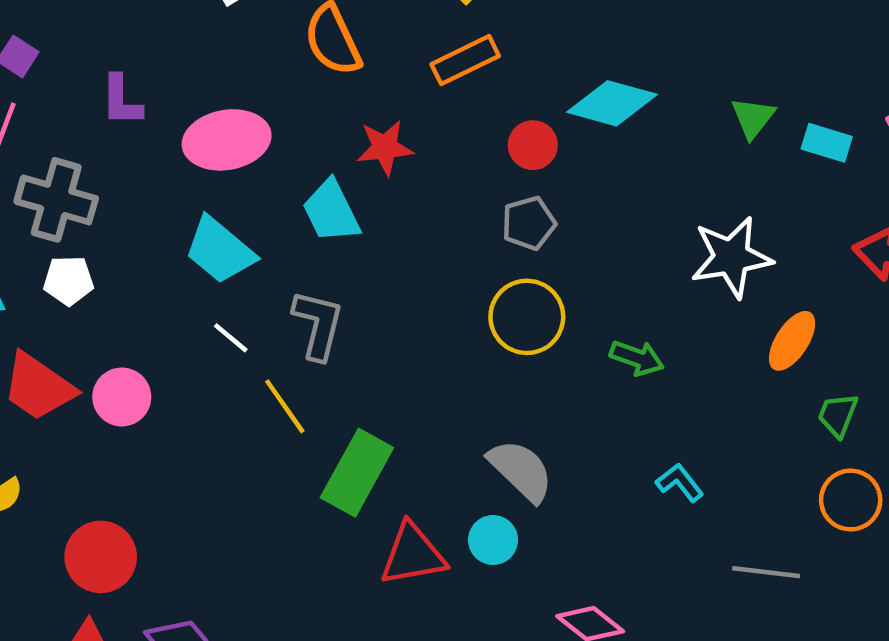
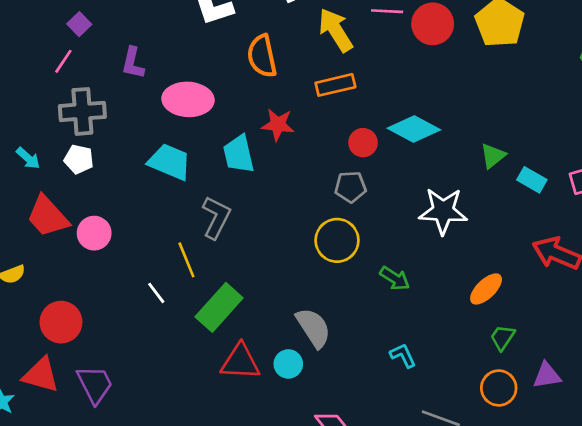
gray cross: (56, 200) -> (82, 111), turned -33
cyan trapezoid: (220, 250) -> (170, 162), turned 150
white star: (731, 257) -> (443, 211), moved
white line: (231, 338) -> (156, 293), moved

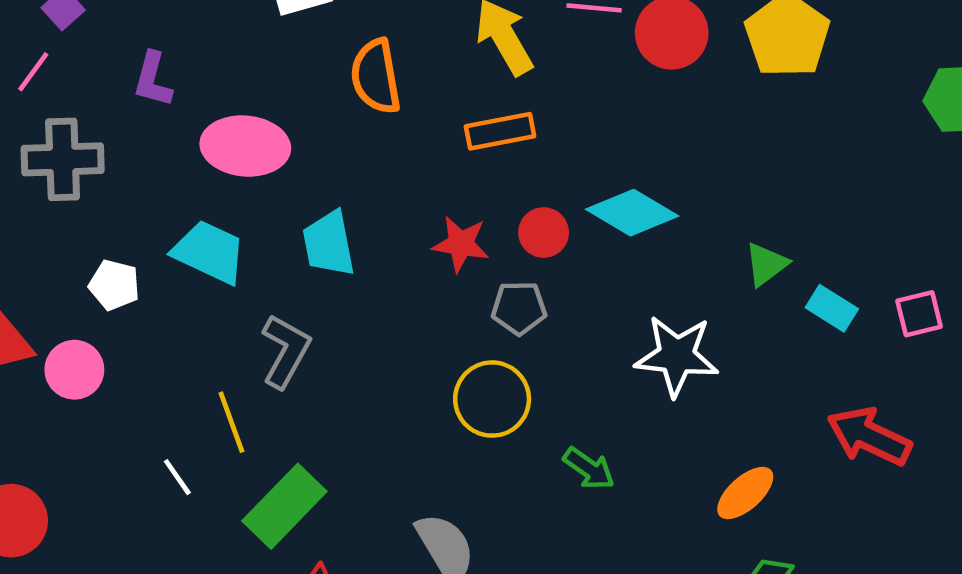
red star: (278, 125) -> (461, 244), moved
white pentagon: (79, 159) -> (114, 285), moved

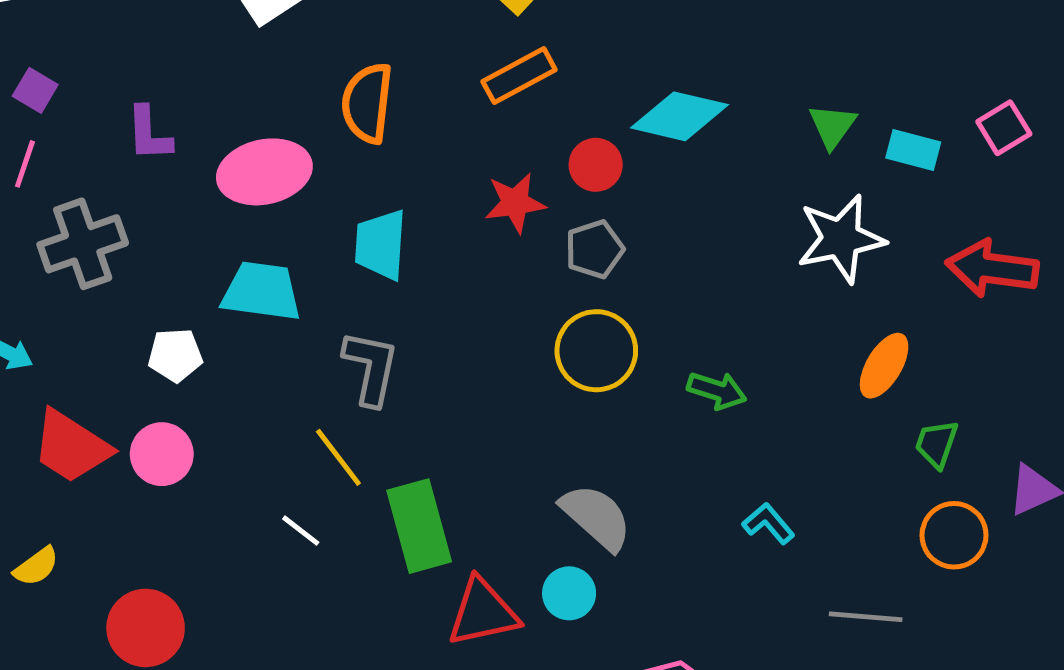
orange semicircle: (376, 76) -> (367, 103), moved, turned 34
cyan trapezoid: (329, 244) -> (380, 245), turned 32
white star: (677, 356) -> (841, 239), moved
green rectangle: (284, 506) -> (419, 526), turned -42

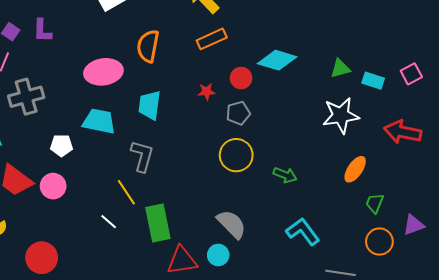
green triangle: (832, 126) -> (340, 68), turned 35
purple L-shape: (149, 134) -> (42, 31), moved
red star: (515, 203) -> (207, 92), size x0.7
cyan L-shape: (768, 523) -> (303, 232), size x1.6

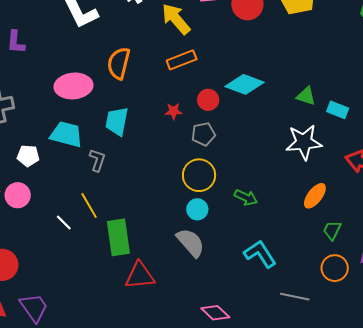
green triangle: (340, 68) -> (306, 96), turned 30
gray L-shape: (142, 156) -> (97, 160), moved, size x0.7
white line: (109, 222) -> (64, 222), moved
cyan circle: (218, 255) -> (197, 209), moved

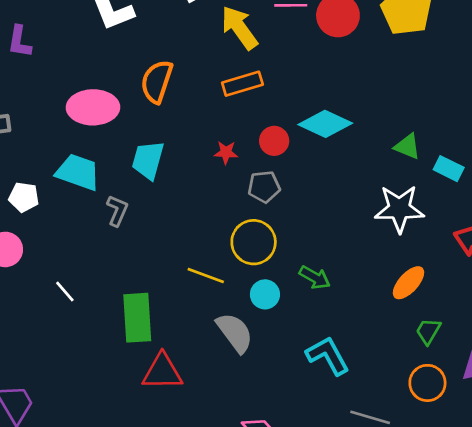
yellow line: (89, 205) -> (206, 276), moved, turned -44
cyan circle: (197, 209) -> (265, 294), moved

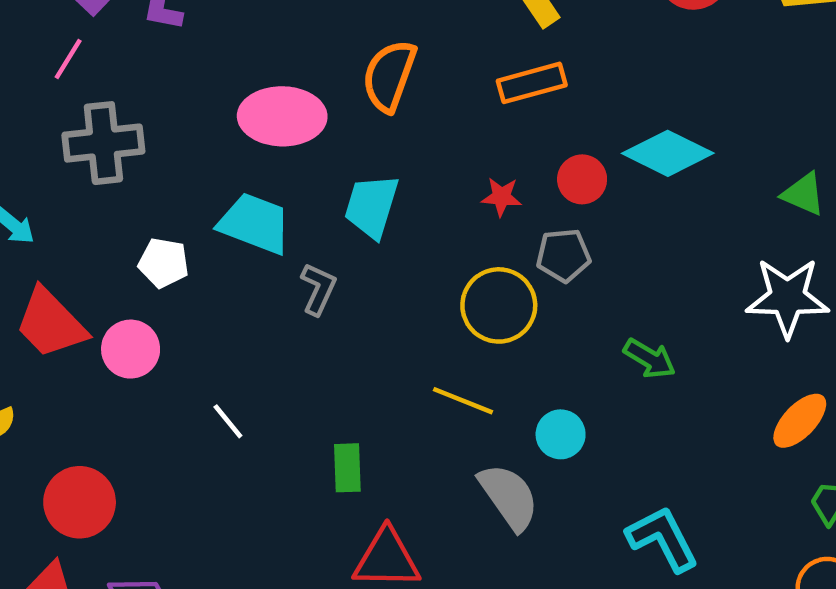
yellow circle: (254, 242) -> (499, 305), moved
green arrow: (315, 277) -> (650, 359), moved
green rectangle: (137, 318) -> (347, 468), size x0.6

